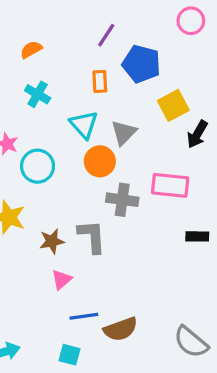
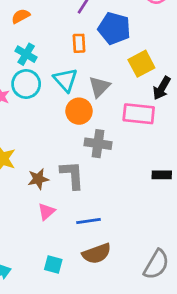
cyan circle: (38, 166) -> (26, 84), moved
pink rectangle: (170, 185) -> (139, 114), moved
blue line: (84, 316) -> (88, 221), moved
gray semicircle: (191, 342) -> (156, 264), turned -100
cyan square: (69, 355) -> (53, 264), moved

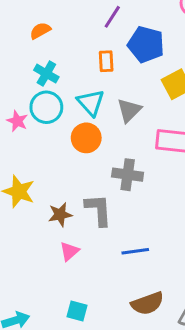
orange circle: (79, 111) -> (86, 138), moved
blue line: (88, 221) -> (135, 251), moved
brown semicircle: (97, 254) -> (147, 303), moved

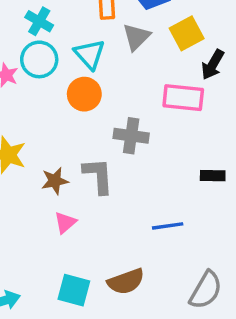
gray triangle: (129, 110) -> (136, 37), moved
blue line: (135, 251) -> (168, 226), moved
brown semicircle: (147, 303) -> (126, 281), moved
cyan square: (77, 311) -> (74, 290), size x1.4

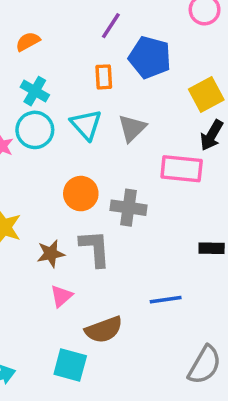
yellow square: (187, 33) -> (206, 95), moved
gray triangle: (136, 37) -> (132, 128), moved
orange circle: (84, 94) -> (81, 194), moved
brown semicircle: (126, 281) -> (104, 330), moved

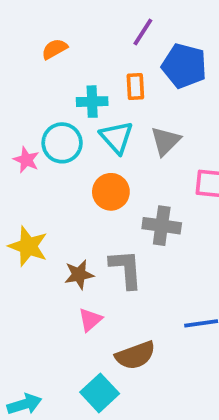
cyan cross: (35, 91) -> (92, 102), moved, turned -32
orange circle: (81, 194) -> (111, 192), moved
cyan square: (70, 365) -> (100, 393), turned 32

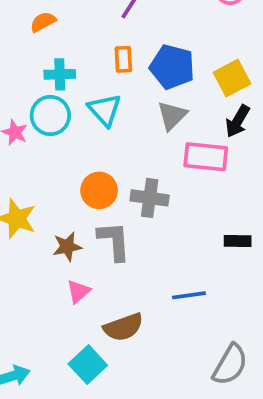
blue pentagon: (184, 66) -> (172, 67), moved
cyan cross: (92, 102) -> (60, 74), moved
gray triangle: (165, 141) -> (172, 116), moved
orange circle: (111, 192) -> (99, 190), moved

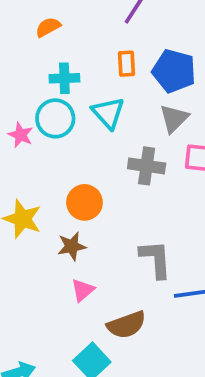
orange circle: (99, 190) -> (84, 202), moved
gray cross: (150, 198) -> (147, 166), moved
gray L-shape: (114, 241) -> (156, 259), moved

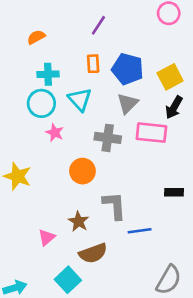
pink star: (21, 135) -> (55, 133), moved
orange circle: (84, 202) -> (82, 171), moved
brown star: (72, 246) -> (79, 221), moved, turned -30
pink triangle: (83, 290) -> (47, 237), moved

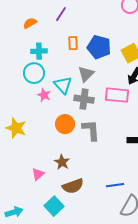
purple line: (98, 25) -> (61, 14), moved
cyan triangle: (80, 99) -> (63, 85), moved
gray triangle: (128, 103) -> (86, 74), moved
gray L-shape: (114, 206) -> (91, 130), moved
blue line: (140, 231) -> (115, 185), moved

